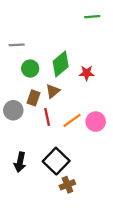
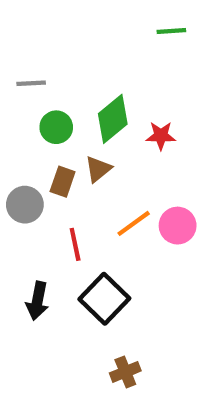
red line: (47, 117) -> (75, 244), moved
brown cross: (67, 185) -> (125, 372), moved

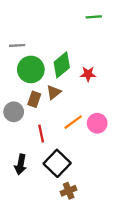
green circle: (56, 127) -> (31, 69), size x1.5
brown cross: (125, 372) -> (69, 191), moved

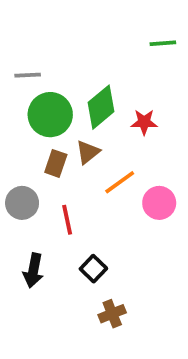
green line: (94, 17) -> (163, 43), moved
gray circle: (14, 112) -> (22, 203), moved
orange line: (73, 122) -> (120, 182), moved
black square: (57, 163) -> (93, 269), size x0.6

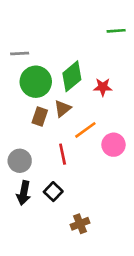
gray circle: (22, 203) -> (20, 161), moved
red line: (67, 220) -> (63, 154), moved
black square: (93, 269) -> (53, 192), moved

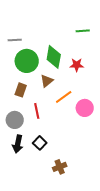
green line: (116, 31) -> (83, 31), moved
green diamond: (72, 76) -> (54, 57), turned -40
brown rectangle: (40, 117) -> (21, 90), moved
red line: (63, 154) -> (37, 111), moved

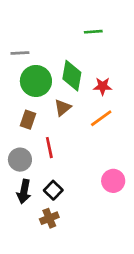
green line: (83, 31) -> (93, 32), moved
orange line: (64, 97) -> (101, 118), moved
pink circle: (85, 108) -> (113, 181), moved
brown cross: (60, 167) -> (49, 218), moved

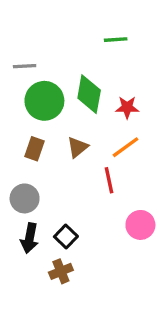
brown triangle: (63, 108) -> (78, 147), moved
red line: (49, 148) -> (109, 180), moved

